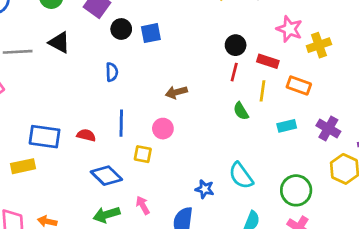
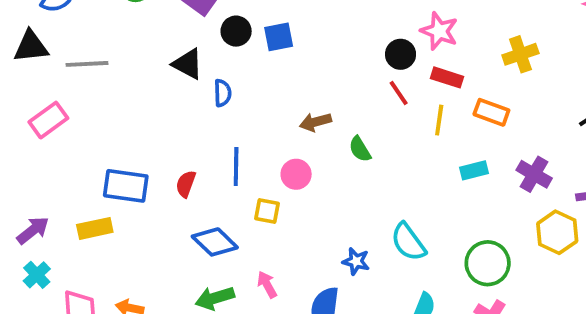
pink star: (289, 29) -> (439, 31), moved
black triangle: (59, 42) -> (188, 64), moved
red line: (234, 72) -> (399, 93), turned -48
green semicircle: (241, 111) -> (360, 149), moved
red semicircle: (86, 135) -> (186, 184), turned -84

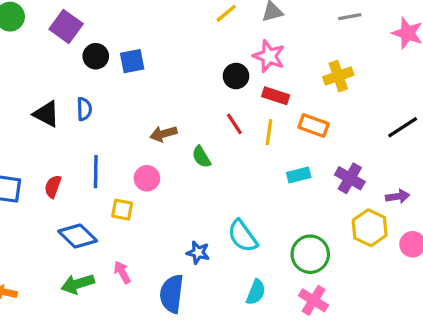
black triangle: (188, 64) -> (46, 114), moved
red line: (399, 93) -> (234, 124), moved

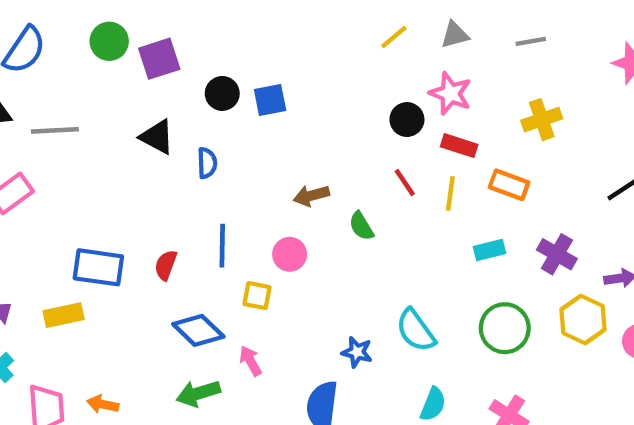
gray line: (350, 17) -> (531, 41), moved
purple square: (66, 27) -> (159, 59), moved, turned 36
black triangle: (46, 114) -> (157, 137), moved
green circle: (310, 254) -> (505, 328), moved
pink arrow: (122, 272) -> (250, 361), moved

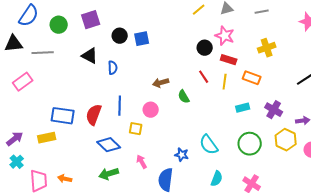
green circle: (109, 41) -> (59, 25), moved
red semicircle: (166, 265) -> (94, 115), size x1.5
pink arrow: (250, 361) -> (142, 162), moved

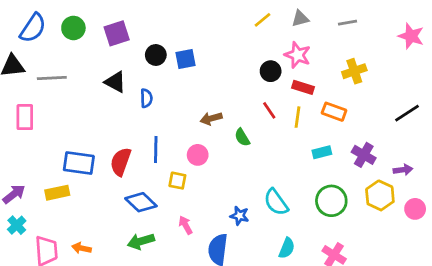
green circle: (59, 25) -> (73, 28), moved
pink rectangle: (23, 82) -> (25, 117), turned -54

